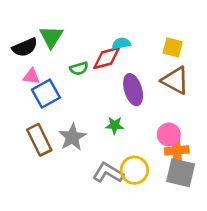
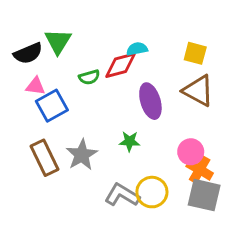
orange cross: (177, 150) -> (200, 170), turned 35

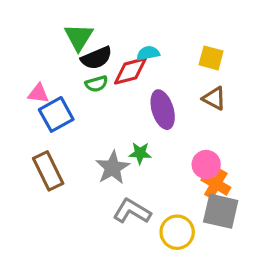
green triangle: (58, 41) -> (79, 37), moved
black semicircle: (28, 53) -> (97, 58), moved
brown triangle: (198, 91) -> (214, 98), size x0.7
gray star: (82, 155) -> (113, 168), moved
yellow circle: (152, 192) -> (177, 232), moved

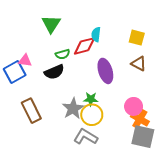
cyan semicircle: (148, 53) -> (96, 34), turned -72
black semicircle: (97, 58) -> (54, 72), moved
blue square: (56, 114) -> (15, 72), moved
yellow circle: (177, 232) -> (92, 115), moved

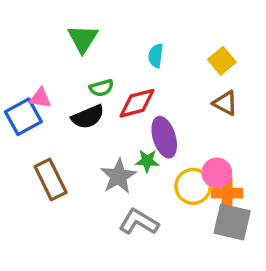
yellow square: (137, 38) -> (222, 61), turned 35
red diamond: (85, 46) -> (137, 103), moved
purple ellipse: (105, 71) -> (164, 137), moved
yellow circle: (92, 115) -> (193, 186), moved
orange cross: (140, 119) -> (227, 193), turned -30

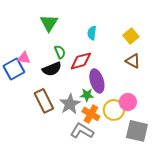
green semicircle: (101, 88) -> (60, 52), turned -96
brown rectangle: (51, 180) -> (44, 101), moved
orange cross: (227, 193) -> (91, 114), moved, turned 30

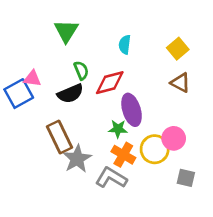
gray star: (70, 104) -> (77, 159), moved
gray square: (137, 131) -> (186, 178), size x0.6

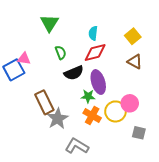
red diamond: (110, 83) -> (95, 53), moved
black semicircle: (70, 94) -> (74, 73), moved
gray L-shape: (111, 178) -> (77, 146), moved

